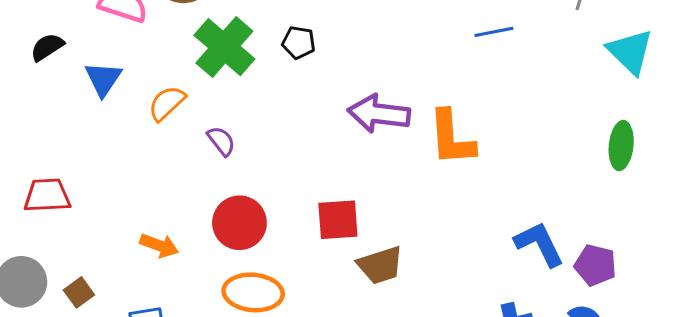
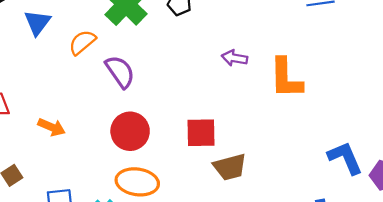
purple arrow: (379, 114) -> (235, 58), size x0.6
purple semicircle: (221, 141) -> (120, 72), size x1.5
orange arrow: (159, 245) -> (52, 127), moved

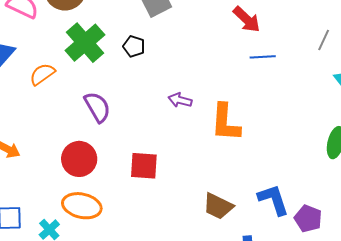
purple semicircle: (120, 72) -> (97, 107), moved
brown trapezoid: (230, 167) -> (218, 206), moved, turned 36

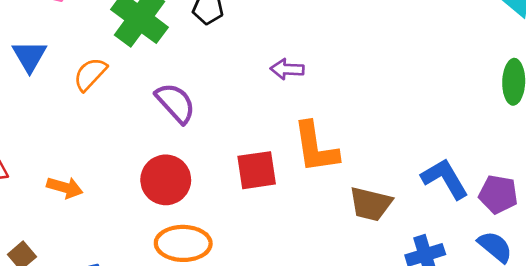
orange L-shape: (225, 122) -> (316, 147), moved

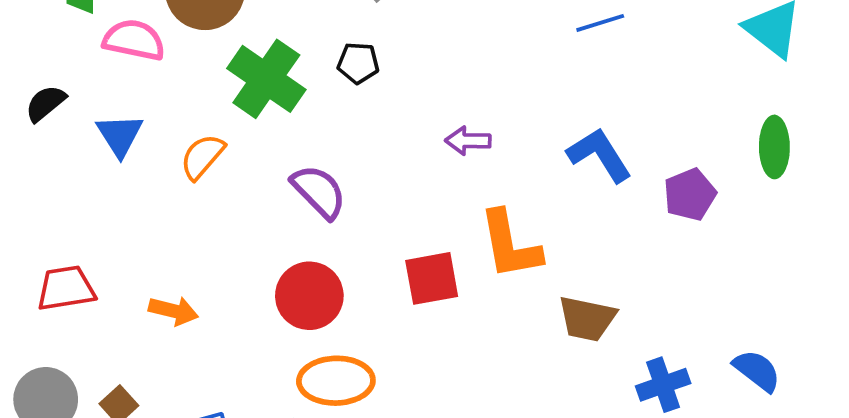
blue L-shape: (445, 179) -> (599, 155), moved
purple pentagon: (498, 194) -> (690, 195), moved, turned -30

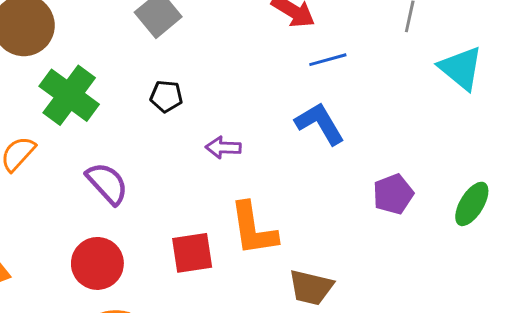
black pentagon: (358, 63) -> (166, 96), moved
green ellipse: (774, 147) -> (472, 204), moved, turned 30
blue L-shape: (599, 155) -> (320, 124), moved

